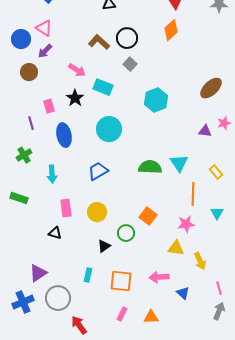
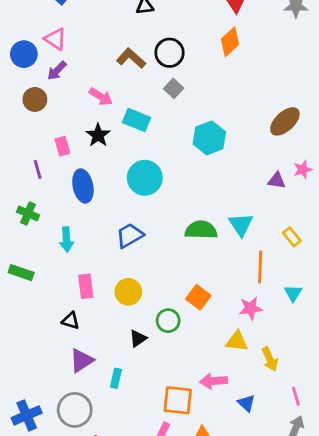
green cross: (24, 155) -> (28, 213), turned -35
purple triangle: (38, 273) -> (82, 360), moved
orange square: (121, 281) -> (178, 400), moved

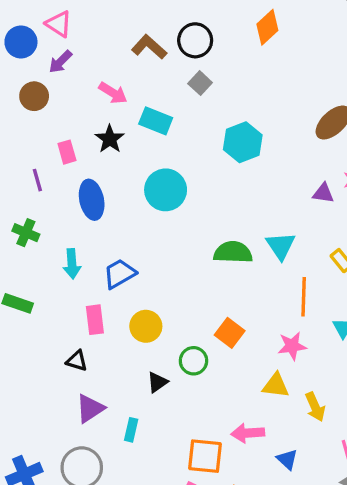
blue trapezoid: (130, 235) -> (120, 274), moved

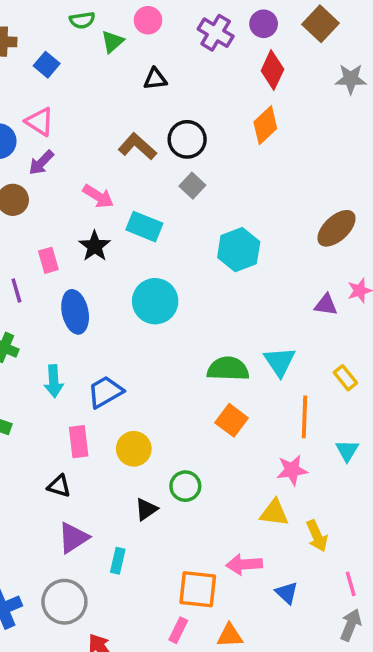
orange square: (230, 333) -> (232, 420), moved

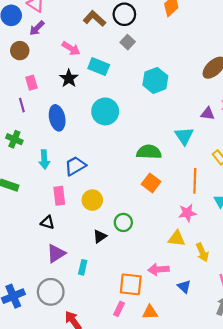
pink rectangle: (48, 260) -> (31, 83), moved
cyan triangle: (280, 362) -> (184, 136), moved

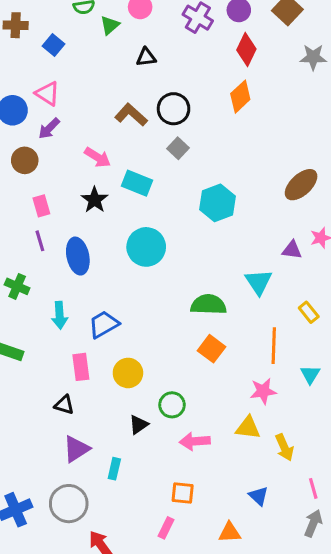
purple line: (22, 105) -> (40, 241), moved
pink arrow: (159, 269) -> (195, 441), moved
orange square: (131, 284) -> (183, 493), size x0.7
orange triangle: (150, 312) -> (230, 532), moved

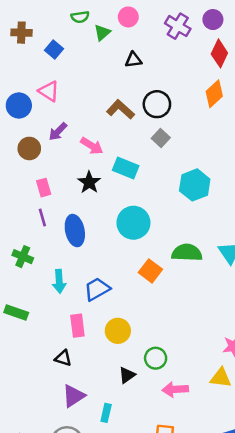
purple arrow: (49, 128) -> (58, 132), moved
green semicircle: (208, 305) -> (187, 253), moved
orange square: (211, 349) -> (150, 271), moved

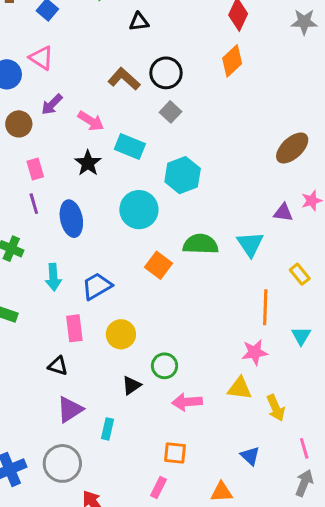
cyan hexagon: (195, 185) -> (183, 175), moved

